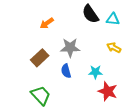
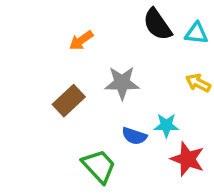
blue semicircle: (66, 71) -> (134, 136), moved, turned -56
green trapezoid: (41, 95) -> (99, 166), moved

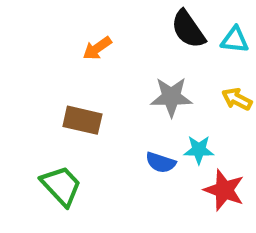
gray star: (122, 83) -> (171, 97), moved
brown rectangle: (69, 101) -> (82, 120), turned 56
green trapezoid: (99, 166) -> (61, 186), moved

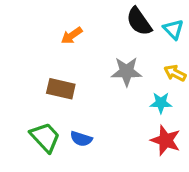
cyan triangle: (235, 40) -> (173, 29), turned 40
cyan star: (199, 150) -> (161, 103), moved
blue semicircle: (161, 163) -> (81, 139), moved

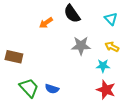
black semicircle: (139, 21) -> (72, 14), moved
brown rectangle: (61, 89) -> (14, 57), moved

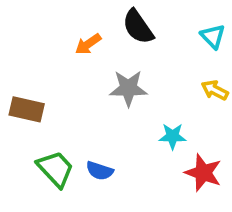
gray star: (81, 46) -> (128, 88), moved
cyan star: (103, 66) -> (173, 136), moved

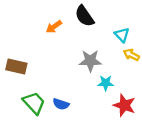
cyan triangle: (213, 36) -> (122, 35), moved
gray star: (128, 88) -> (90, 61), moved

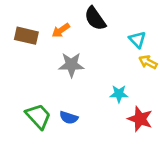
gray star: (90, 61) -> (71, 65), moved
brown rectangle: (16, 67) -> (26, 36), moved

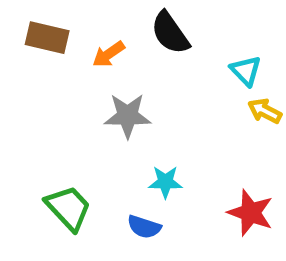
brown rectangle: (26, 36) -> (47, 38), moved
cyan star: (119, 94) -> (165, 182), moved
blue semicircle: (69, 118) -> (144, 227), moved

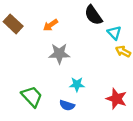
black semicircle: (170, 33) -> (93, 15), moved
brown rectangle: (47, 38) -> (13, 24), moved, turned 30

